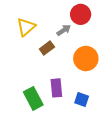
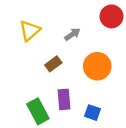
red circle: (81, 14) -> (112, 16), moved
brown rectangle: (47, 48) -> (53, 64), moved

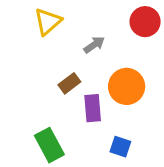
yellow triangle: (30, 31) -> (48, 22), moved
purple rectangle: (64, 99) -> (93, 108), moved

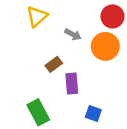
gray arrow: (94, 45) -> (73, 34), turned 63
orange circle: (127, 86) -> (105, 46), moved

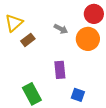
yellow triangle: (37, 16) -> (14, 23), moved
brown rectangle: (54, 64) -> (28, 40), moved

